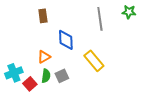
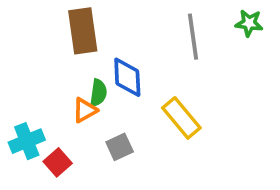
brown rectangle: (43, 16) -> (83, 31), size x1.6
green semicircle: (46, 76) -> (98, 93), moved

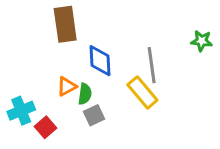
green star: (249, 23) -> (202, 41), moved
gray line: (193, 37) -> (152, 65), moved
green semicircle: (98, 93) -> (85, 94), moved

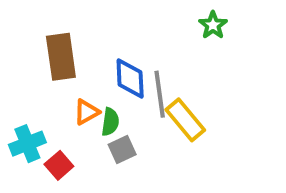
brown rectangle: (65, 24) -> (61, 57), moved
green star: (202, 41) -> (213, 25), moved, turned 30
gray line: (152, 65) -> (160, 94), moved

